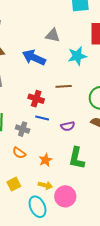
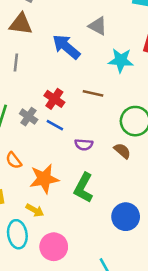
gray cross: (23, 129) -> (29, 117), moved
orange star: (46, 160) -> (44, 179), size x1.6
pink circle: (65, 196) -> (54, 247), moved

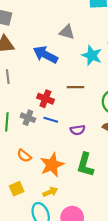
cyan star: (121, 60) -> (92, 55), turned 30
yellow arrow: (35, 210) -> (50, 192), turned -40

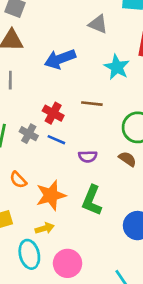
gray triangle: (67, 32) -> (98, 24), moved
blue arrow: (45, 55) -> (60, 59), turned -55

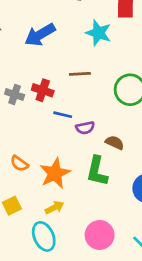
gray cross: (29, 134) -> (15, 94), moved
blue line: (56, 140) -> (63, 115), moved
brown semicircle: (127, 159) -> (115, 143), moved
pink circle: (68, 263) -> (100, 235), moved

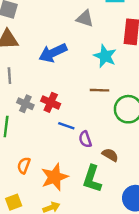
brown line: (80, 74) -> (100, 90), moved
purple semicircle: (85, 128) -> (85, 139), turned 77
orange semicircle: (19, 163) -> (24, 165), turned 70

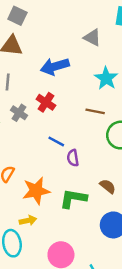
red cross: (51, 102) -> (46, 102), moved
brown semicircle: (110, 155) -> (108, 186), moved
green L-shape: (92, 179) -> (73, 198), turned 72

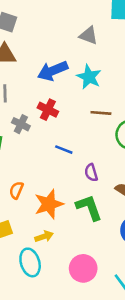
cyan star: (106, 78) -> (89, 77), moved
purple semicircle: (73, 158) -> (91, 173), moved
green L-shape: (73, 198) -> (89, 208), turned 68

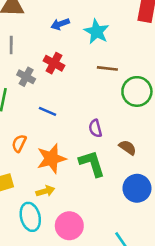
blue arrow: (53, 71) -> (60, 24), size x0.6
blue line: (64, 150) -> (47, 111), moved
pink circle: (83, 268) -> (69, 226), moved

